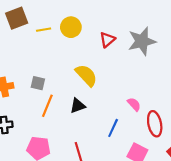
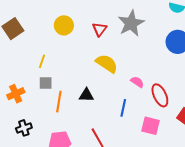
yellow line: (44, 30) -> (42, 61), moved, turned -48
yellow semicircle: (86, 75) -> (107, 64), moved
black triangle: (78, 106) -> (86, 95), turned 35

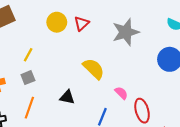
red triangle: (100, 29) -> (82, 24), moved
gray square: (46, 83) -> (28, 78), turned -32
orange line: (59, 102) -> (29, 108), moved

